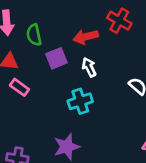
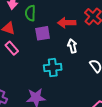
white arrow: (89, 67) -> (72, 46), moved

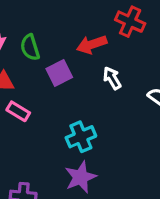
cyan cross: (53, 68) -> (81, 137), moved

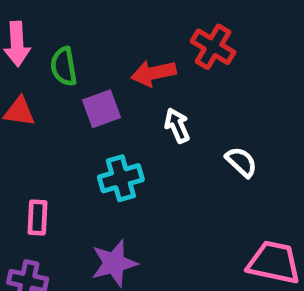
pink rectangle: (18, 111) -> (38, 217), moved, turned 55
cyan cross: (81, 137) -> (121, 178), moved

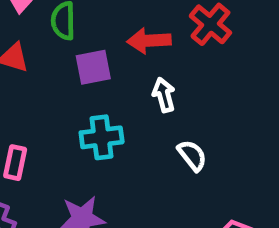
white semicircle: (241, 162) -> (192, 155), moved

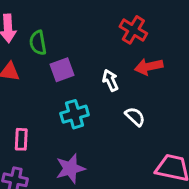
red arrow: (149, 41) -> (149, 67), moved

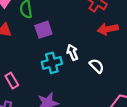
white arrow: (110, 80) -> (72, 52), moved
pink rectangle: (21, 139) -> (12, 81), turned -35

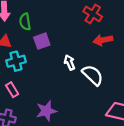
cyan cross: (52, 63) -> (16, 61), moved
white semicircle: (97, 66) -> (93, 75), size x1.5

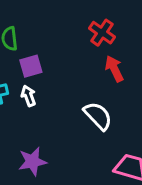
red arrow: (103, 40) -> (114, 69), turned 72
white arrow: (69, 62) -> (29, 96), moved

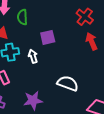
purple square: (31, 66) -> (48, 37), moved
white semicircle: (98, 116) -> (68, 83), moved, turned -30

